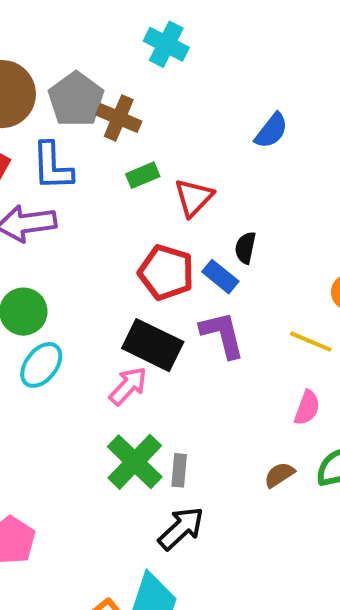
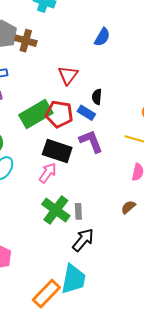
green rectangle: (143, 175) -> (36, 114), moved, size x2.0

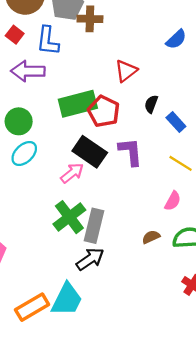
brown cross: (26, 41) -> (90, 19), turned -30
blue rectangle: (86, 113) -> (176, 122), moved
gray rectangle: (78, 211) -> (94, 226), size x1.8

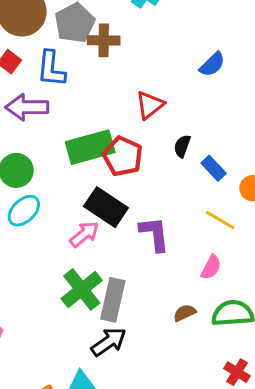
purple L-shape: (131, 152) -> (154, 234), moved

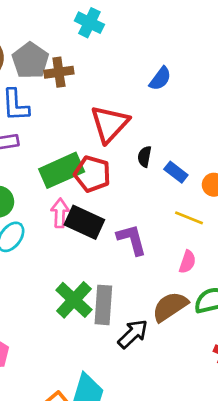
red triangle: (150, 105) -> (110, 124), size x1.5
pink arrow: (84, 234) -> (60, 213), moved, turned -40
brown semicircle: (185, 313) -> (170, 307), size x1.8
black arrow: (109, 342) -> (133, 334), moved

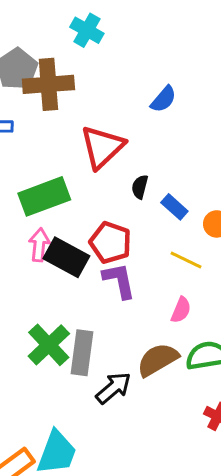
brown cross: (59, 72) -> (48, 84), size x1.5
red pentagon: (92, 174) -> (110, 243), moved

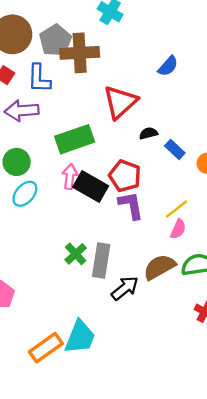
black semicircle: (140, 187) -> (148, 133), turned 60
yellow line: (186, 260) -> (176, 209), moved, turned -65
green cross: (49, 345) -> (76, 254), size x0.7

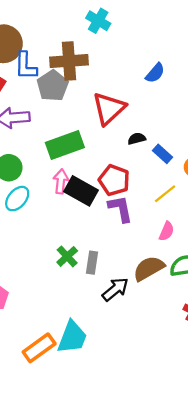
gray pentagon: (55, 40) -> (53, 86), moved
blue L-shape: (39, 78) -> (26, 66), moved
yellow line: (176, 209) -> (165, 194), moved
gray rectangle: (101, 261) -> (92, 263), size x0.7

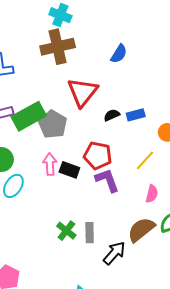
brown cross: (69, 61) -> (58, 47), moved
gray pentagon: (53, 86) -> (53, 124), moved
green rectangle: (65, 145) -> (29, 116), moved
blue rectangle: (162, 154) -> (136, 115), moved, turned -48
black rectangle: (81, 191) -> (69, 170), size x0.7

